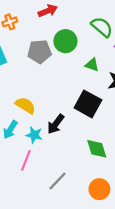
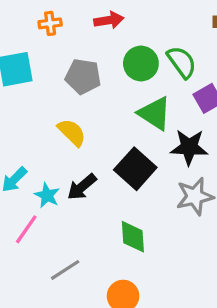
green circle: (65, 41) -> (141, 64), moved
green triangle: (92, 65) -> (155, 113), size x1.6
yellow semicircle: (25, 105) -> (72, 132), moved

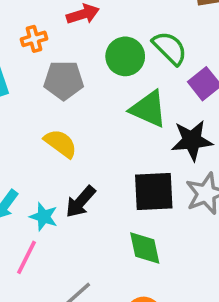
orange cross: (50, 23) -> (34, 39), moved
black square: (135, 169) -> (154, 192), moved, turned -36

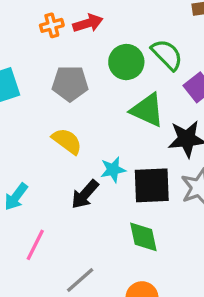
orange cross: (34, 39) -> (52, 25), moved
cyan star: (44, 217) -> (113, 170), moved, turned -30

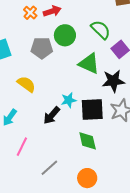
orange cross: (52, 25) -> (30, 13), turned -32
green circle: (126, 62) -> (65, 35), moved
yellow semicircle: (67, 141) -> (26, 84), moved

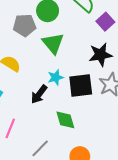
green triangle: (89, 64) -> (53, 43), moved, turned 30
green diamond: (88, 141) -> (65, 120), moved

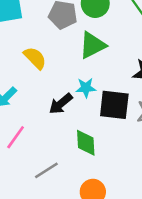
green triangle: (53, 43) -> (93, 45), turned 30

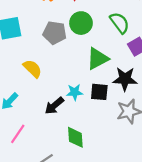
green triangle: (93, 45) -> (98, 59), moved
black square: (114, 105) -> (99, 92), moved, size x0.7

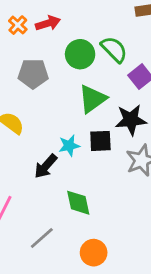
green circle: (81, 23) -> (80, 54), moved

